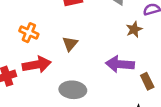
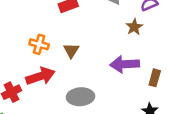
orange cross: (29, 33) -> (39, 44), moved
brown rectangle: (147, 81) -> (155, 78), turned 49

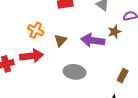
purple arrow: (125, 64) -> (93, 40), moved
gray ellipse: (81, 97) -> (75, 72), moved

